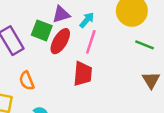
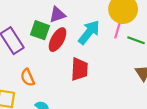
cyan arrow: (87, 20) -> (89, 32), moved, size x1.6
pink line: (91, 42) -> (118, 27), moved

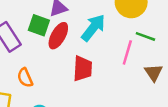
pink line: (118, 27) -> (127, 52), moved

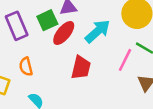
green square: (39, 25) -> (47, 20), turned 36

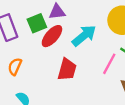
orange semicircle: (26, 67) -> (15, 67), turned 36

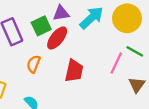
cyan arrow: (84, 36) -> (91, 18), moved
orange semicircle: (15, 67) -> (34, 64), moved

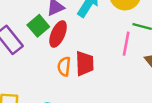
orange semicircle: (34, 64) -> (64, 66), moved

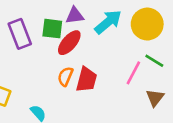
green square: (38, 26) -> (52, 29), turned 30

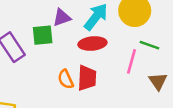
red ellipse: (69, 43) -> (92, 44), moved, turned 56
orange semicircle: (65, 76) -> (66, 79), turned -36

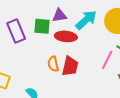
red ellipse: (92, 44) -> (66, 36), moved

